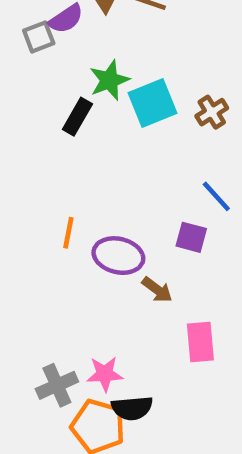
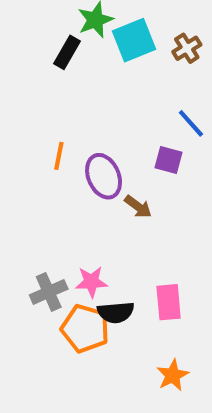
purple ellipse: (118, 256) -> (104, 176), turned 54
pink rectangle: (200, 342) -> (169, 302), moved

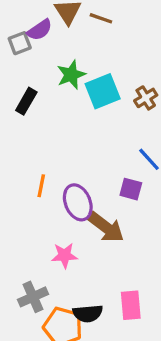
black rectangle: (67, 52) -> (26, 101), moved
brown arrow: (138, 207) -> (106, 227), size x1.6
pink star: (91, 282) -> (64, 255), moved

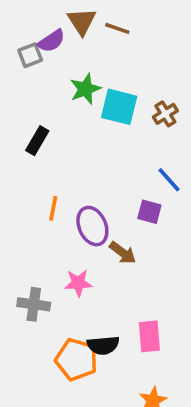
cyan square: (103, 91) -> (119, 107), turned 36
black rectangle: (26, 101) -> (37, 141), moved
brown arrow: (106, 227) -> (123, 253), size x0.7
gray cross: (33, 297) -> (34, 304), moved, turned 32

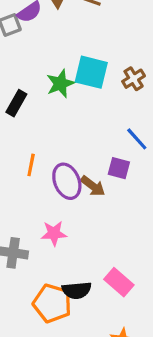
green star: (85, 89) -> (60, 84), moved
brown arrow: (123, 253) -> (93, 186), moved
pink rectangle: (149, 336) -> (119, 282), turned -44

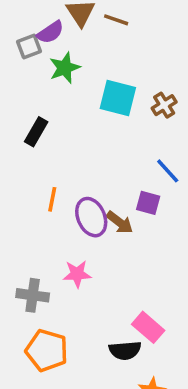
green star: (60, 84) -> (65, 68), moved
black semicircle: (77, 290) -> (125, 350), moved
orange pentagon: (52, 303) -> (47, 350), moved

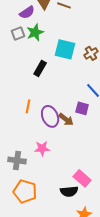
gray square: (29, 46) -> (18, 33), moved
black rectangle: (36, 132) -> (40, 68), moved

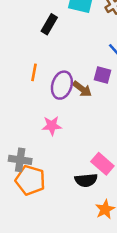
purple ellipse: (50, 116) -> (62, 85), turned 40
gray cross: (17, 160) -> (20, 160), moved

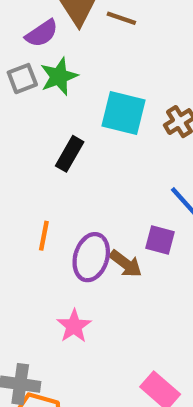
pink star: (52, 126) -> (74, 326), turned -30

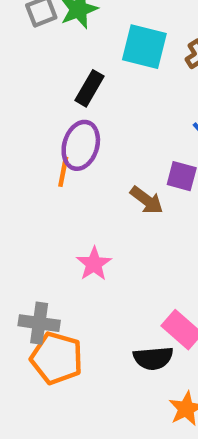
purple ellipse: (91, 257) -> (81, 145), moved

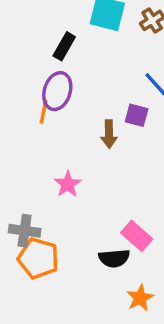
brown arrow: (147, 200) -> (109, 134), turned 52

